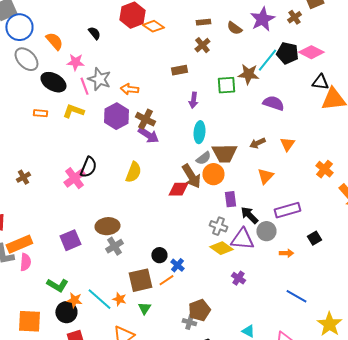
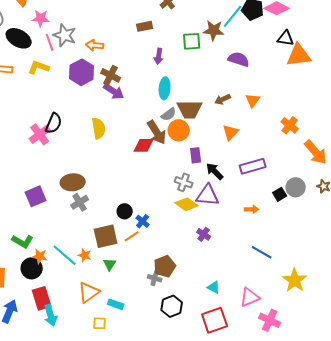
yellow semicircle: (133, 172) -> (99, 128), turned -30
gray circle: (266, 231) -> (296, 187), moved

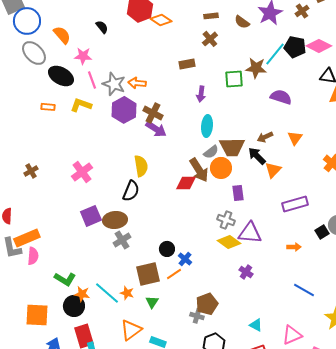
gray star: (65, 35) -> (114, 84), moved
black semicircle: (54, 123) -> (131, 191), moved
black arrow: (215, 171) -> (257, 156), moved
purple square: (36, 196) -> (91, 216), moved

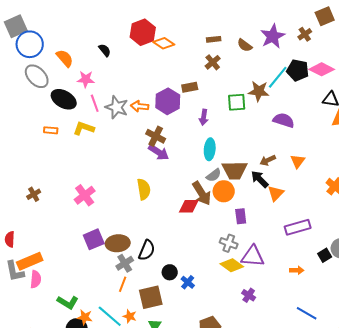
purple hexagon: (124, 110) -> (168, 101), moved
black semicircle: (131, 191) -> (147, 250), moved
orange line: (174, 274) -> (123, 284), moved, turned -35

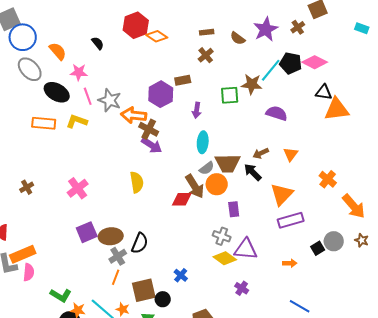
orange arrow: (140, 106) -> (134, 115), moved, size x1.4
orange rectangle: (51, 130) -> (44, 123), size x1.6
orange triangle: (276, 193) -> (282, 194), moved, size x1.4
black circle: (170, 272) -> (163, 299), moved

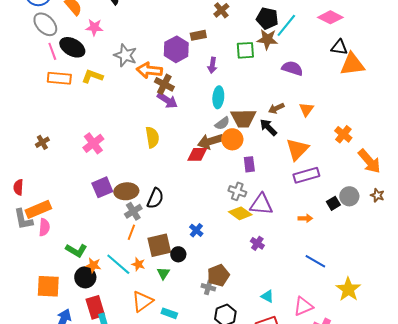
black pentagon: (291, 63) -> (267, 18), moved
pink line: (88, 96) -> (52, 51), moved
brown arrow: (195, 186) -> (210, 141), turned 105

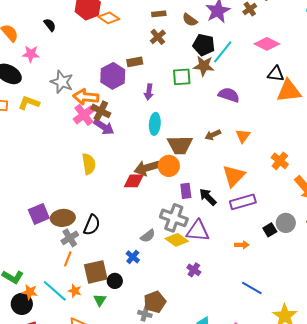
gray semicircle: (222, 123) -> (148, 236), moved
black arrow: (268, 127) -> (208, 197), moved
pink cross: (93, 143) -> (84, 115), moved
gray cross: (237, 191) -> (174, 218), size x1.5

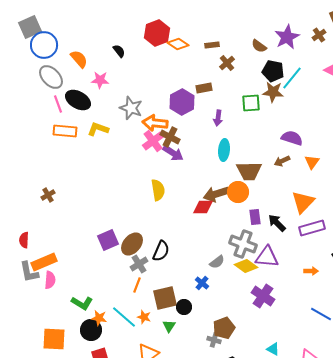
brown rectangle: (159, 14) -> (212, 45), moved
purple semicircle: (229, 95) -> (292, 138), moved
brown ellipse: (63, 218) -> (132, 244), turned -45
purple cross: (194, 270) -> (263, 296), size x1.6

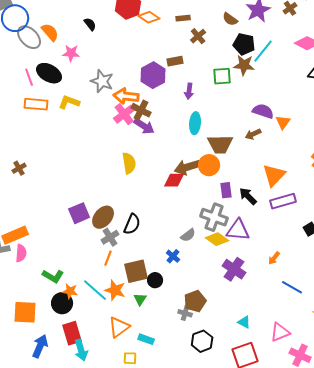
gray ellipse: (51, 77) -> (29, 37), moved
orange triangle: (312, 162) -> (283, 122), moved
orange arrow: (311, 271) -> (274, 258), moved, turned 128
orange star: (144, 317) -> (115, 290), size x1.5

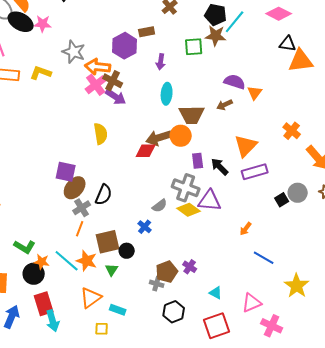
black ellipse: (49, 73) -> (21, 22), moved
purple square: (79, 213) -> (66, 172), moved, turned 35
purple cross: (234, 269) -> (190, 267), moved, size x0.6

